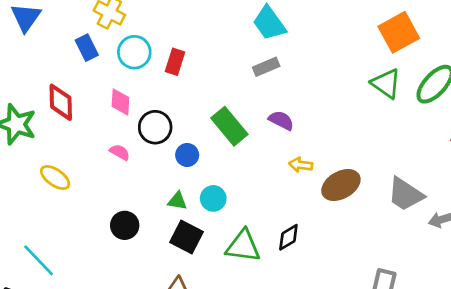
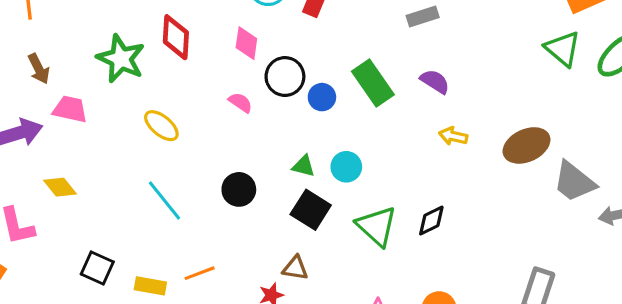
blue circle: (187, 155) -> (322, 97), moved
brown ellipse: (341, 185) -> (527, 145), moved
green triangle: (243, 246) -> (377, 226), turned 30
cyan line: (39, 260) -> (164, 201), moved

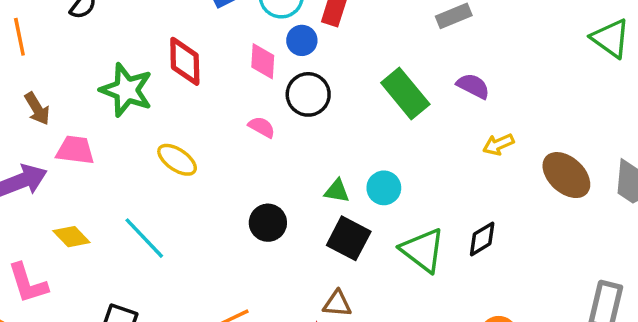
blue circle: (322, 97) -> (302, 40), moved
yellow arrow: (453, 136) -> (498, 144), turned -32
brown ellipse: (527, 145) -> (566, 175), moved, turned 72
cyan line: (164, 201) -> (144, 238), moved

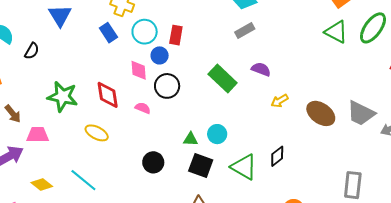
red diamond: (185, 61) -> (108, 95), moved

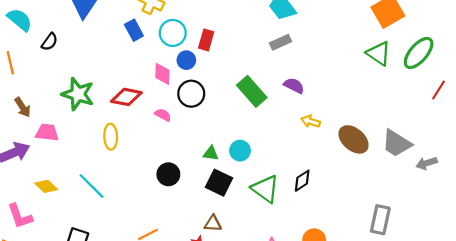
red diamond: (108, 95) -> (126, 97), turned -76
yellow arrow: (280, 101) -> (311, 121), turned 42
yellow ellipse: (97, 133) -> (111, 137), turned 55

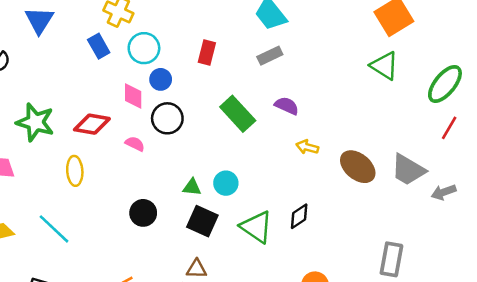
red rectangle: (206, 40) -> (207, 53), moved
green ellipse: (419, 53) -> (445, 84), moved
red line: (438, 90) -> (449, 128), moved

